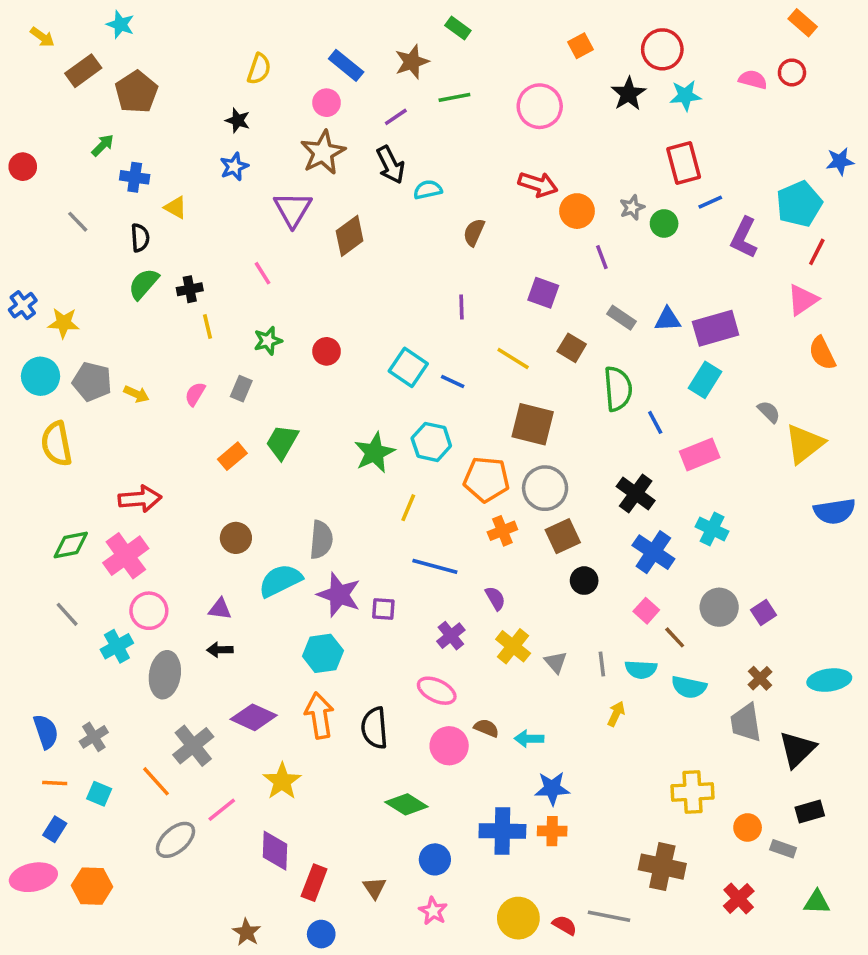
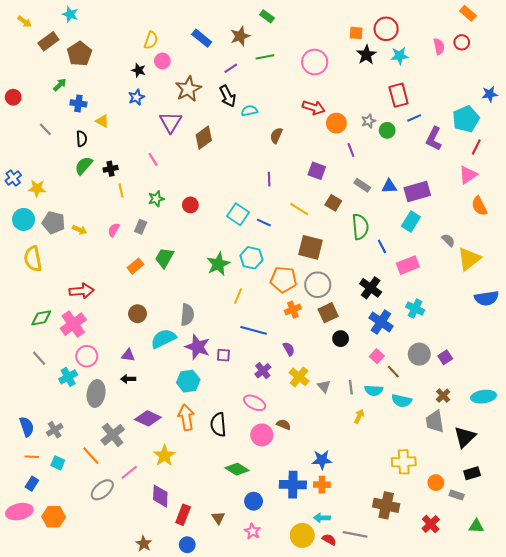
orange square: (581, 46) -> (356, 33), moved, turned 32
pink semicircle: (753, 80) -> (439, 46), turned 63
pink circle: (327, 103) -> (162, 61), moved
cyan arrow: (529, 739) -> (322, 518), moved

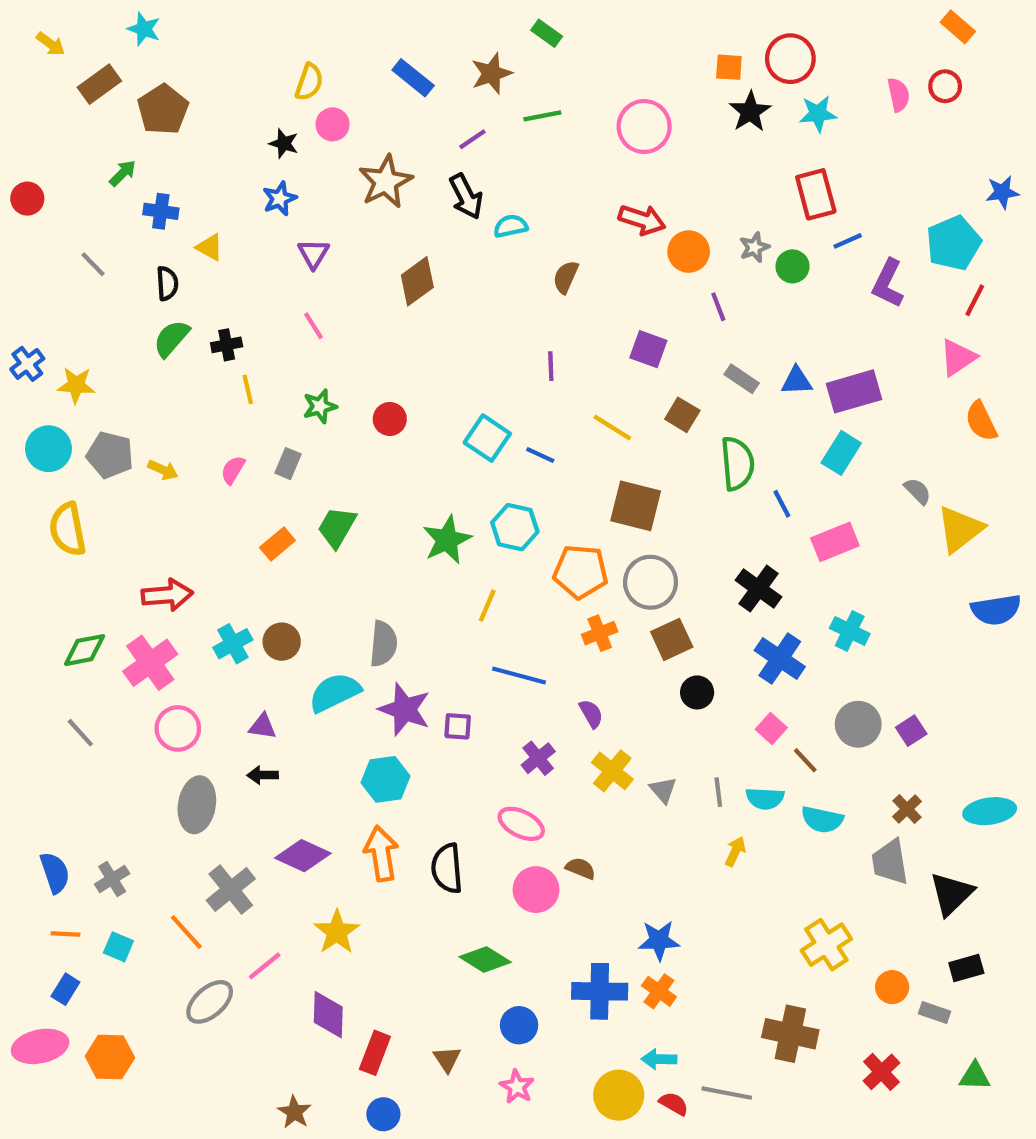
purple triangle: (171, 122) -> (313, 254), moved, size x0.7
cyan cross: (68, 377) -> (233, 644), moved
yellow cross: (404, 462) -> (826, 945), turned -30
orange cross: (322, 485) -> (659, 991), turned 35

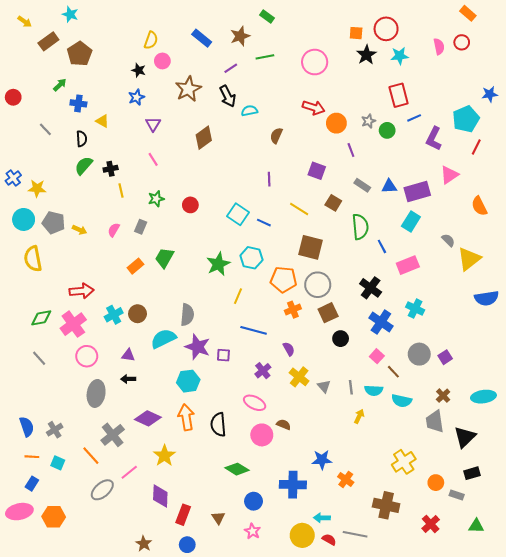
pink triangle: (958, 358) -> (449, 175), moved
orange cross: (659, 991) -> (346, 479), moved

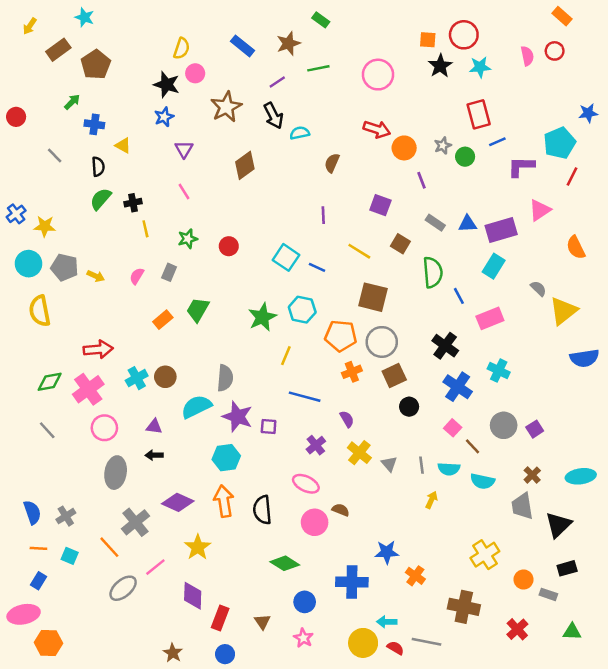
yellow arrow: (25, 22) -> (30, 26), turned 88
black star: (139, 70) -> (167, 85), size x1.5
purple L-shape: (434, 139) -> (521, 167), turned 65
orange hexagon: (54, 517) -> (48, 643), moved

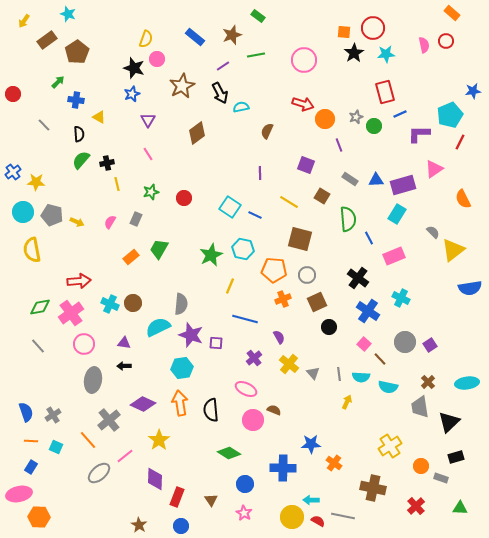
gray circle: (382, 342) -> (307, 275), size x0.7
cyan cross: (137, 378) -> (110, 304), turned -36

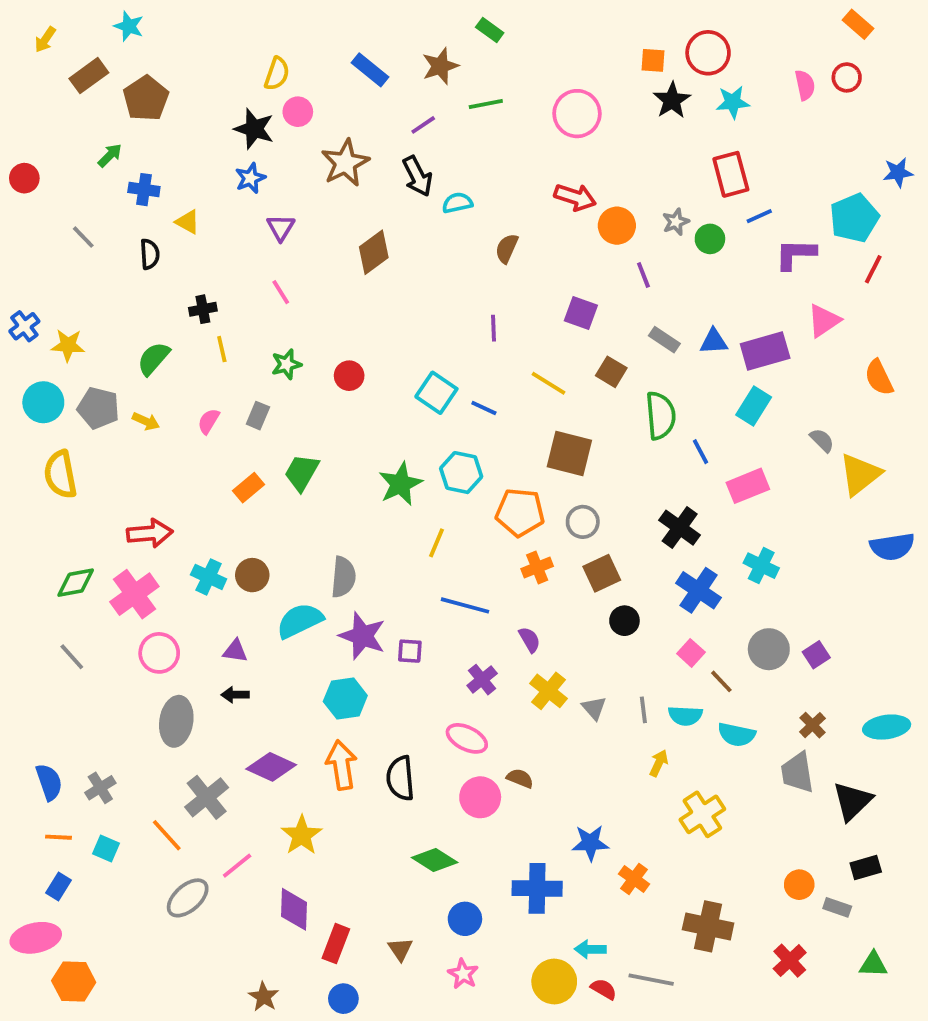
green semicircle: (81, 160) -> (153, 359), moved
yellow cross: (390, 446) -> (702, 814), moved

